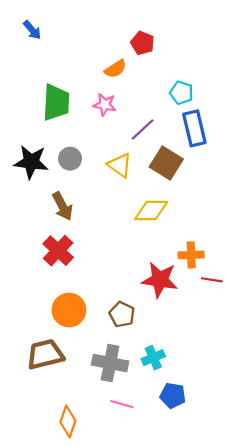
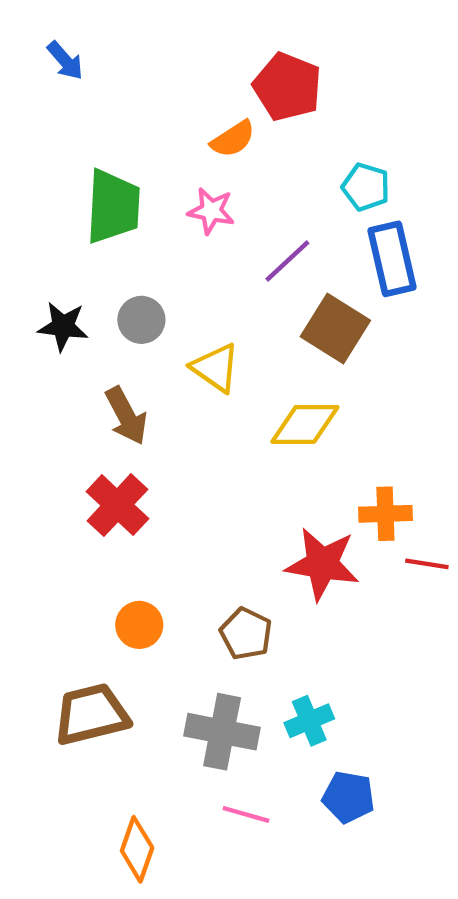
red pentagon: (142, 43) -> (287, 87), size x1.4
black star: (31, 162) -> (63, 326), size x0.7
yellow triangle: (120, 165) -> (216, 368), moved
orange circle: (69, 310) -> (139, 625), size x0.7

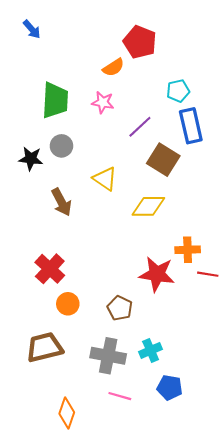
cyan pentagon: (366, 187) -> (178, 91), turned -30
gray circle: (141, 320) -> (61, 146), moved
red cross: (117, 505) -> (50, 269), moved

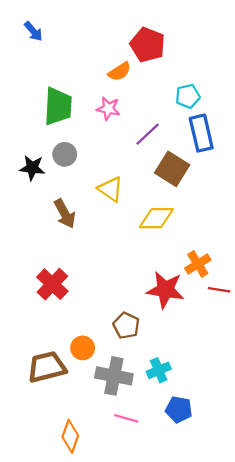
orange cross: (188, 250) -> (198, 264), turned -30
orange circle: (68, 304) -> (83, 348), moved

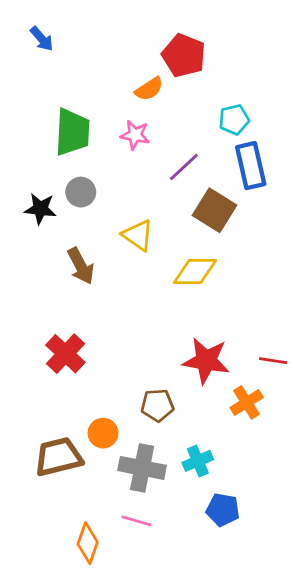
orange cross: (198, 264) -> (247, 402), moved
brown pentagon: (126, 326) -> (157, 405), turned -30
pink line: (126, 418) -> (136, 521), moved

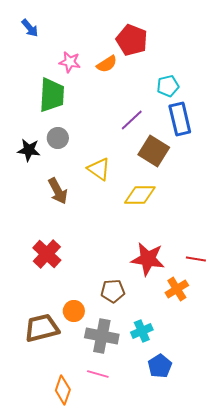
pink star: (135, 135) -> (70, 62), moved
blue pentagon: (223, 510) -> (160, 366), turned 30

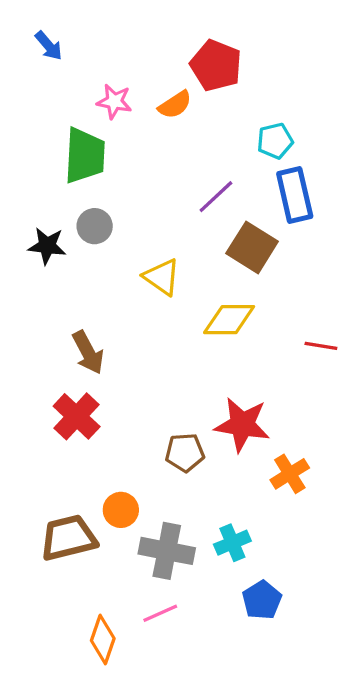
brown arrow: (58, 191) -> (88, 352), moved
red line: (196, 259) -> (321, 346), moved
brown pentagon: (113, 291) -> (185, 452), moved
pink line: (98, 374) -> (160, 613), turned -40

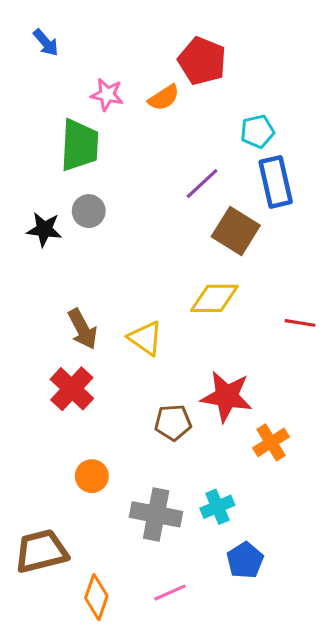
yellow triangle: (162, 277) -> (145, 338), moved
orange circle: (121, 510) -> (92, 476), moved
brown trapezoid: (68, 538) -> (41, 551), moved
pink line: (160, 613) -> (170, 593), moved

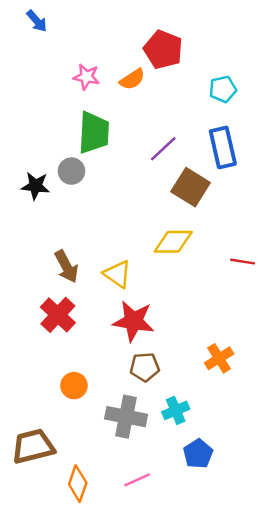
blue arrow: (46, 43) -> (37, 21), moved
cyan pentagon: (257, 131) -> (223, 89), moved
green trapezoid: (80, 145) -> (94, 133), moved
red star: (227, 396) -> (133, 321), moved
brown pentagon: (173, 422) -> (145, 367), moved

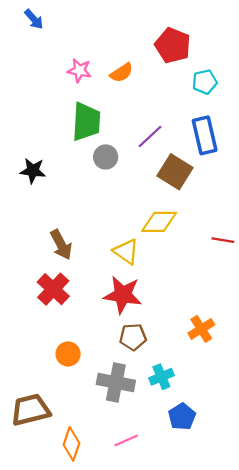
red pentagon: (163, 50) -> (173, 45), moved
gray circle: (71, 171) -> (106, 157), moved
yellow triangle: (117, 274) -> (126, 252), moved

